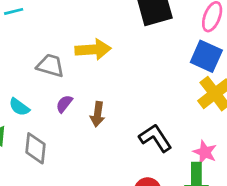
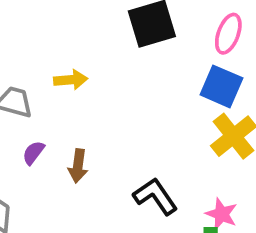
yellow arrow: (93, 49) -> (71, 80), size x0.7

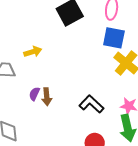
purple semicircle: (33, 153) -> (34, 94), moved

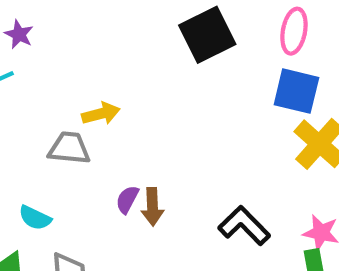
yellow arrow: (33, 52) -> (101, 114), moved

